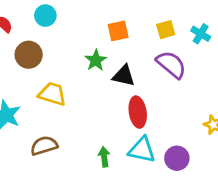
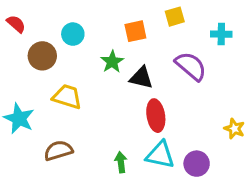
cyan circle: (45, 16) -> (73, 34), moved
yellow square: (166, 30) -> (175, 17), moved
cyan cross: (201, 34) -> (221, 34), turned -30

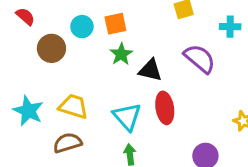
orange square: (135, 31) -> (115, 24), moved
yellow trapezoid: (67, 97) -> (73, 106), moved
cyan triangle: (160, 155) -> (127, 117), moved, turned 36

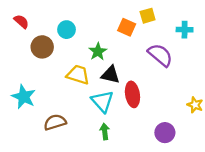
orange square: (115, 24) -> (127, 27), moved, turned 36
black triangle: (150, 70) -> (110, 75), moved
yellow trapezoid: (73, 106) -> (78, 75), moved

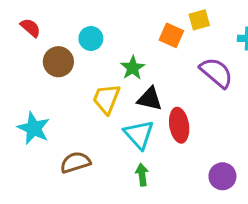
yellow trapezoid: (78, 75) -> (106, 99), turned -85

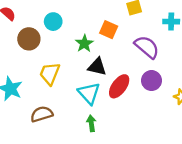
orange square: (171, 35) -> (109, 30), moved
yellow trapezoid: (106, 99) -> (50, 74), moved
red ellipse: (179, 125) -> (119, 86), turned 45
purple circle: (222, 176) -> (151, 81), moved

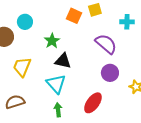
orange square: (109, 30) -> (74, 16), moved
red ellipse: (119, 86) -> (93, 103), moved

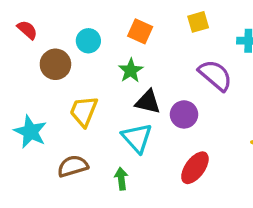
orange square: (74, 16) -> (140, 31), moved
purple circle: (110, 73) -> (184, 114), moved
green arrow: (58, 110) -> (121, 179), moved

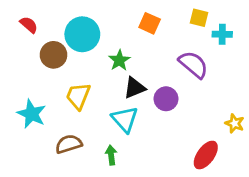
yellow square: (198, 22) -> (199, 18), moved, turned 30
orange square: (140, 31) -> (150, 23), moved
cyan circle: (88, 41) -> (82, 34), size x1.6
black triangle: (148, 102) -> (134, 88), turned -35
red ellipse: (195, 168) -> (206, 155), moved

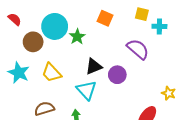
green star: (119, 60) -> (77, 37), moved
yellow trapezoid: (78, 96) -> (52, 73), turned -65
cyan star: (32, 114) -> (19, 73), moved

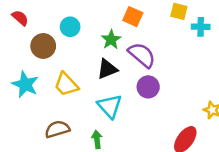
cyan circle: (55, 26) -> (70, 27), size x0.6
green star: (77, 37) -> (111, 40), moved
purple semicircle: (138, 49) -> (142, 55), moved
black triangle: (94, 67) -> (107, 69), moved

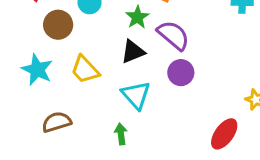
brown semicircle: (57, 129) -> (57, 122), moved

